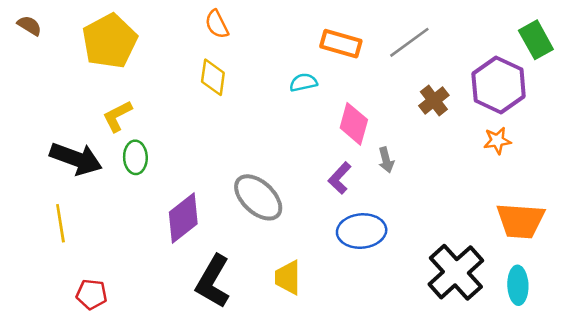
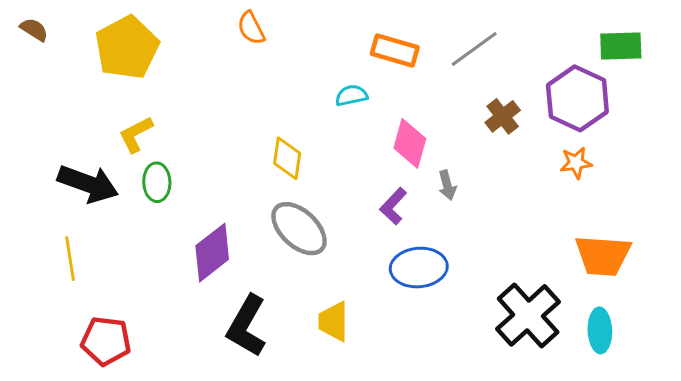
green rectangle: (536, 40) -> (621, 46), turned -63
yellow diamond: (213, 77) -> (287, 158), moved
red pentagon: (92, 294) -> (106, 341), size x1.4

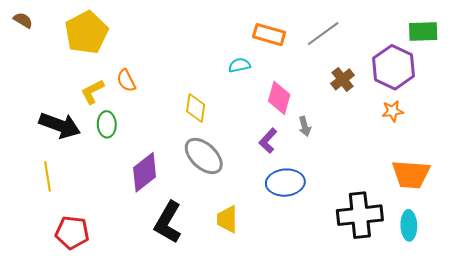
orange semicircle: (251, 28) -> (126, 80), moved
black cross: (528, 315) -> (360, 215), turned 36

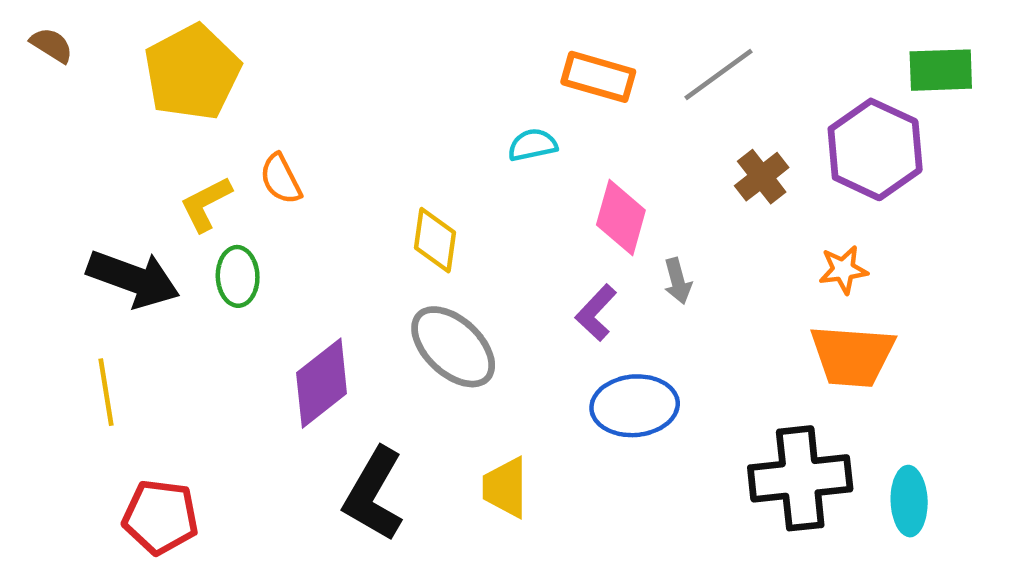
orange star: (393, 111) -> (843, 270), moved
orange trapezoid: (411, 174) -> (852, 356), moved

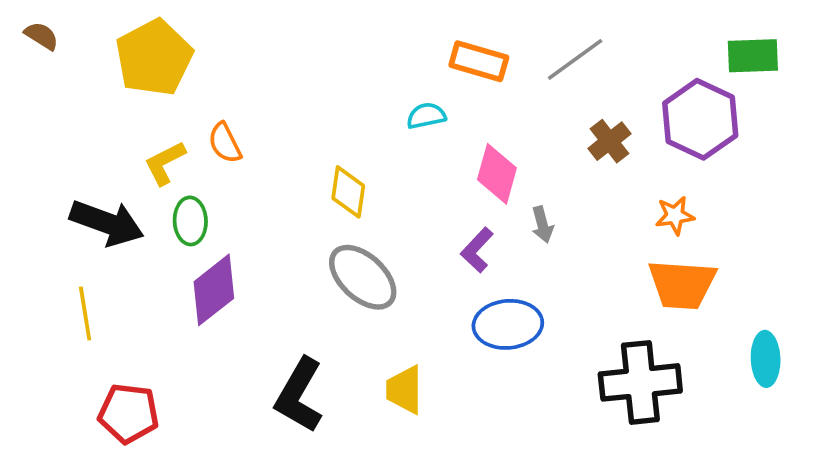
purple diamond: (322, 383) -> (214, 290), moved
cyan ellipse: (909, 501) -> (766, 359), moved

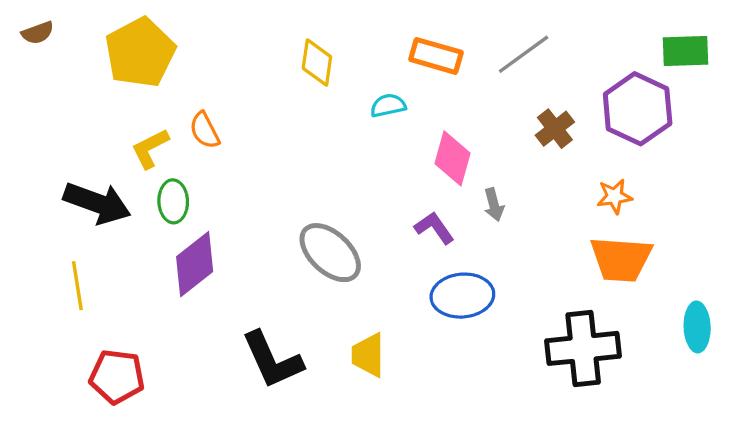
brown semicircle: (41, 36) -> (38, 33), turned 128
yellow diamond: (348, 192) -> (317, 63), moved
purple L-shape: (477, 250) -> (434, 228), turned 102
black L-shape: (299, 395) -> (272, 360), turned -54

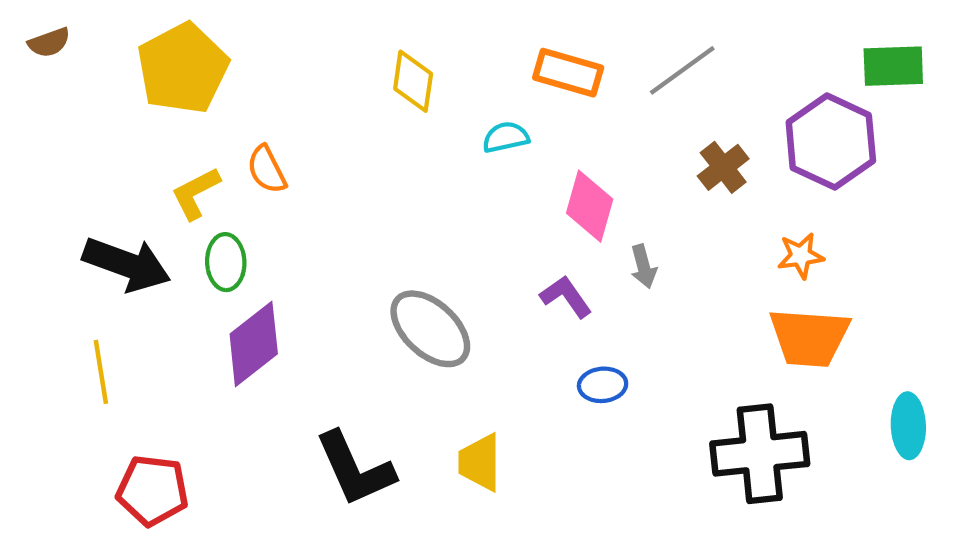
blue ellipse: (462, 296) -> (603, 385), size x0.6

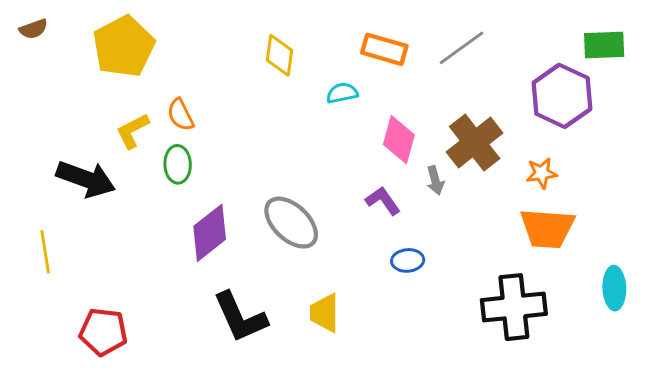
brown cross: (723, 167) -> (475, 143), moved, size x1.6
green ellipse: (226, 262) -> (178, 164), moved
purple diamond: (254, 344) -> (210, 233), moved
yellow line: (101, 372) -> (45, 252), moved

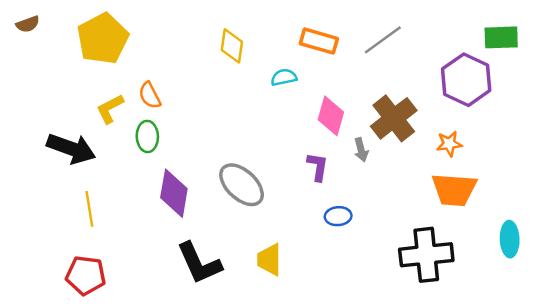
purple L-shape: (383, 201) -> (318, 167), turned 44
purple diamond: (210, 233) -> (174, 193), turned -42
yellow line: (45, 252) -> (89, 209), moved

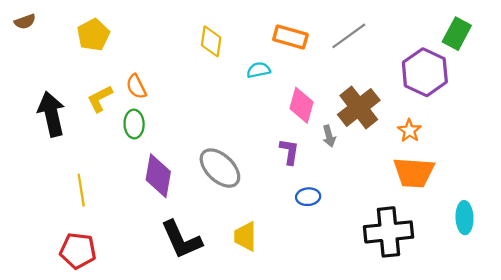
green rectangle: (501, 37) -> (457, 34), turned -60
yellow pentagon: (103, 39) -> (93, 35), size x0.7
orange star: (449, 144) -> (409, 131), turned -30
black arrow: (71, 149) -> (51, 114), moved, turned -123

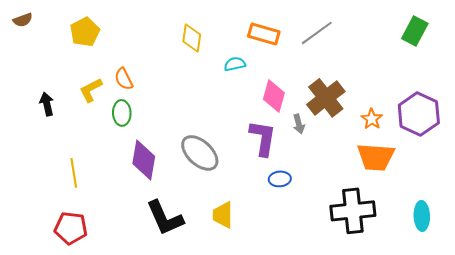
purple hexagon: (425, 72) -> (419, 114), moved
black arrow: (51, 114) -> (47, 104), size x0.6
purple L-shape: (289, 152) -> (263, 138), size x1.5
cyan ellipse: (464, 218) -> (422, 216), moved

